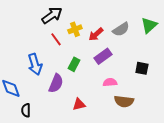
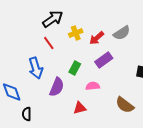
red line: (56, 39) -> (49, 43), moved
pink semicircle: (110, 82) -> (93, 86), moved
brown semicircle: (124, 101) -> (125, 105), turned 30

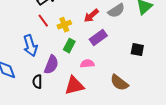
yellow cross: (76, 33) -> (64, 25), moved
red triangle: (80, 108) -> (74, 86), size x1.5
black semicircle: (27, 114) -> (37, 82), moved

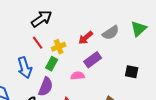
green rectangle: (69, 46) -> (52, 64), moved
pink semicircle: (87, 64) -> (78, 76), moved

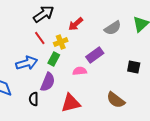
red arrow: (86, 38) -> (76, 24), moved
blue arrow: (25, 68) -> (27, 63), turned -90

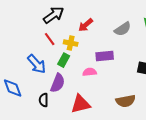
yellow cross: (61, 42) -> (71, 43), turned 32
purple rectangle: (95, 55) -> (105, 56), turned 30
blue arrow: (27, 63) -> (37, 64), turned 65
brown semicircle: (116, 100) -> (126, 101), turned -48

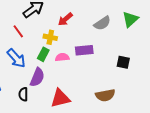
red line: (50, 39) -> (18, 31), moved
pink semicircle: (90, 72) -> (62, 57), moved

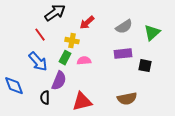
green triangle: (130, 19) -> (152, 33), moved
purple rectangle: (84, 50) -> (123, 54), moved

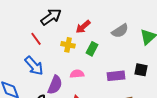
purple rectangle: (123, 54) -> (116, 76), moved
green rectangle: (65, 58) -> (92, 49), moved
pink semicircle: (84, 61) -> (77, 74), moved

